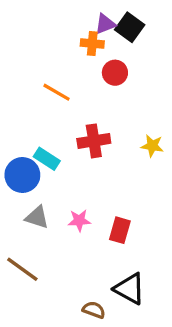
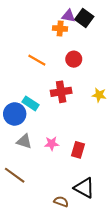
purple triangle: (105, 24) -> (68, 16), turned 32
red circle: (115, 73) -> (74, 59), moved

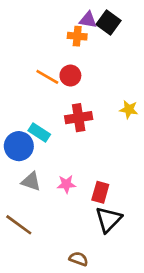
red circle: (74, 59) -> (70, 76), moved
yellow star: (99, 95) -> (129, 109), moved
black triangle: (84, 188) -> (108, 219), moved, turned 45

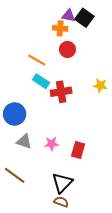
red circle: (70, 76) -> (67, 49), moved
cyan rectangle: (39, 133) -> (41, 81), moved
black triangle: (108, 219) -> (62, 183), moved

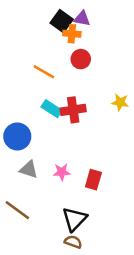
black square: (84, 18) -> (62, 21), moved
cyan rectangle: (41, 81) -> (52, 109), moved

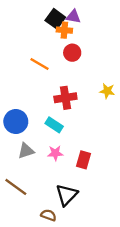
cyan rectangle: (52, 109) -> (54, 125), moved
gray triangle: (29, 169) -> (26, 151), turned -36
brown semicircle: (73, 242) -> (49, 215), moved

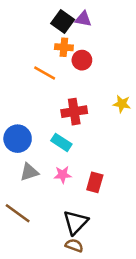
orange cross: (64, 30) -> (64, 47), moved
brown semicircle: (49, 215) -> (74, 245), moved

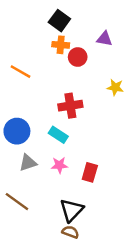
purple triangle: (83, 19) -> (104, 39), moved
orange line: (45, 73) -> (21, 72), moved
yellow star: (122, 104) -> (115, 87), moved

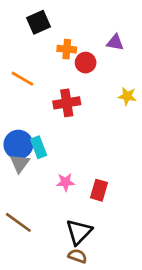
black square: (59, 21) -> (39, 22), moved, turned 30
red cross: (70, 106) -> (67, 103), moved
cyan rectangle: (58, 135) -> (39, 147), moved, turned 36
gray triangle: (28, 163) -> (20, 163), moved, turned -36

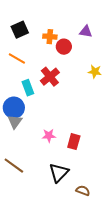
black square: (39, 22) -> (20, 30), moved
red cross: (67, 103) -> (50, 77), turned -30
cyan rectangle: (39, 147) -> (28, 88), moved
brown semicircle: (77, 256) -> (83, 191), moved

